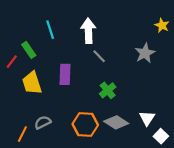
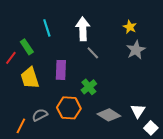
yellow star: (162, 25) -> (130, 27), moved
green cross: (108, 90) -> (89, 87), moved
orange hexagon: (85, 125) -> (69, 108), moved

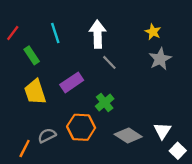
red line: (11, 58) -> (13, 33), moved
purple rectangle: (61, 70) -> (72, 82), turned 54

